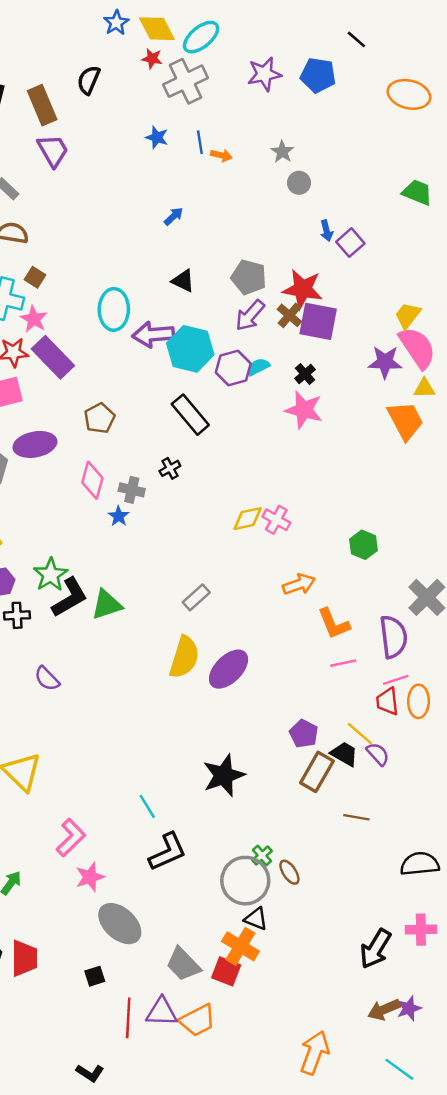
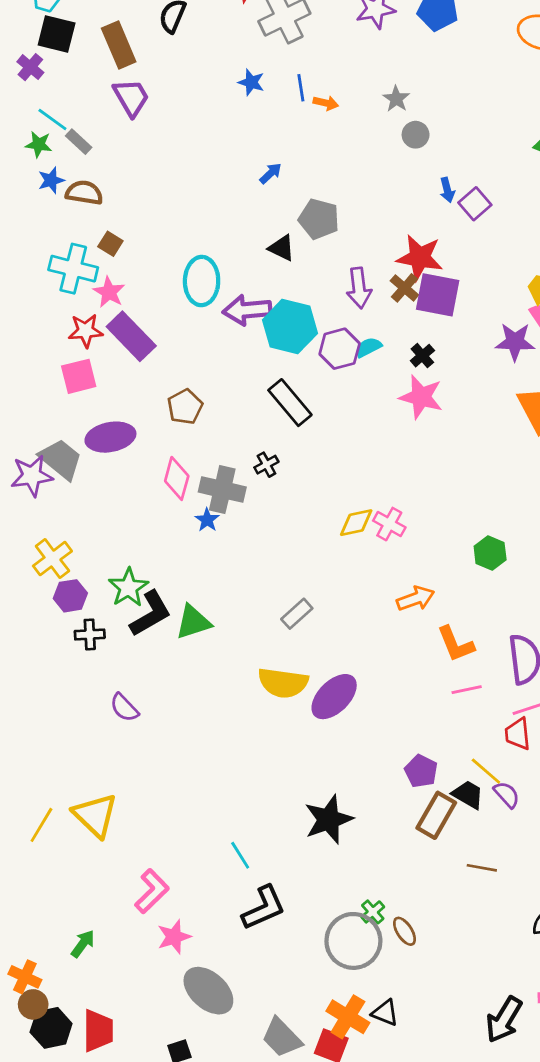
gray pentagon: (249, 277) -> (319, 219), moved
purple arrow: (250, 315) -> (359, 288), turned -48
gray cross: (132, 490) -> (222, 490), size x1.5
yellow semicircle: (184, 657) -> (283, 683), turned 81
black triangle: (256, 919) -> (385, 1013), moved

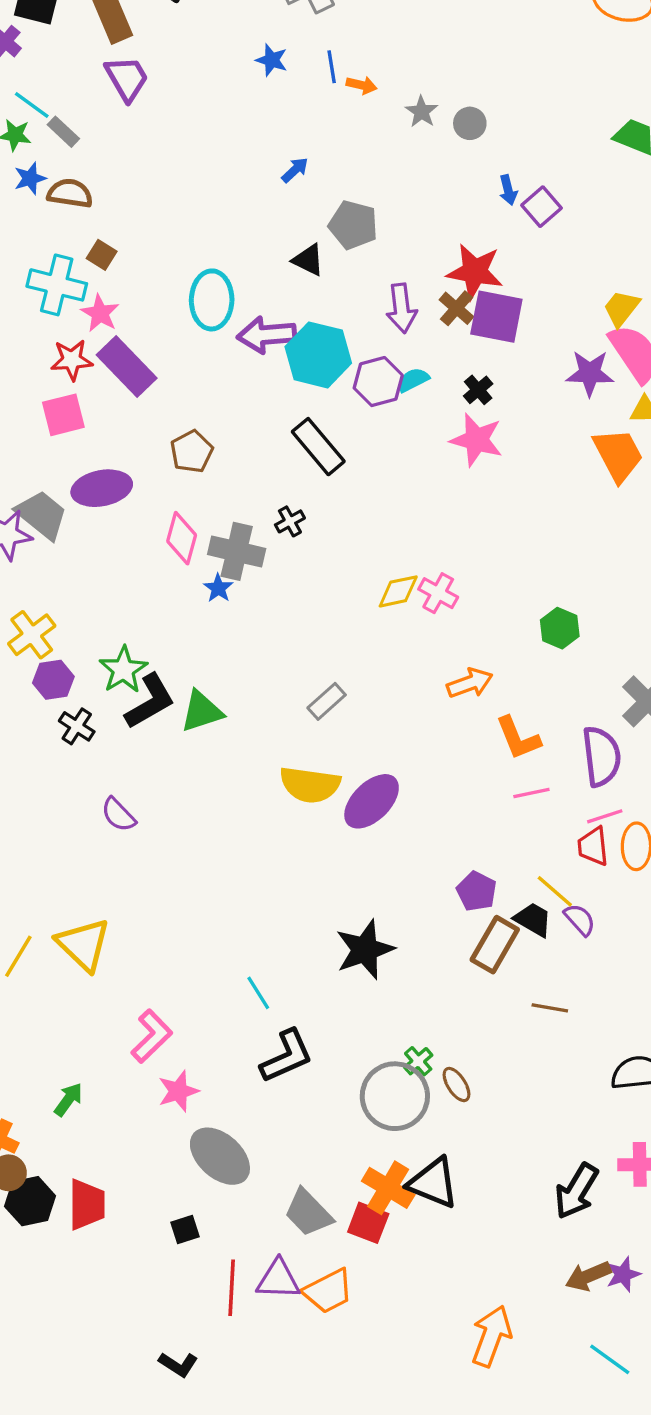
gray star: (396, 99) -> (422, 112), moved
black cross: (90, 634) -> (77, 726), turned 36
black triangle: (385, 1013) -> (433, 1183), size x1.6

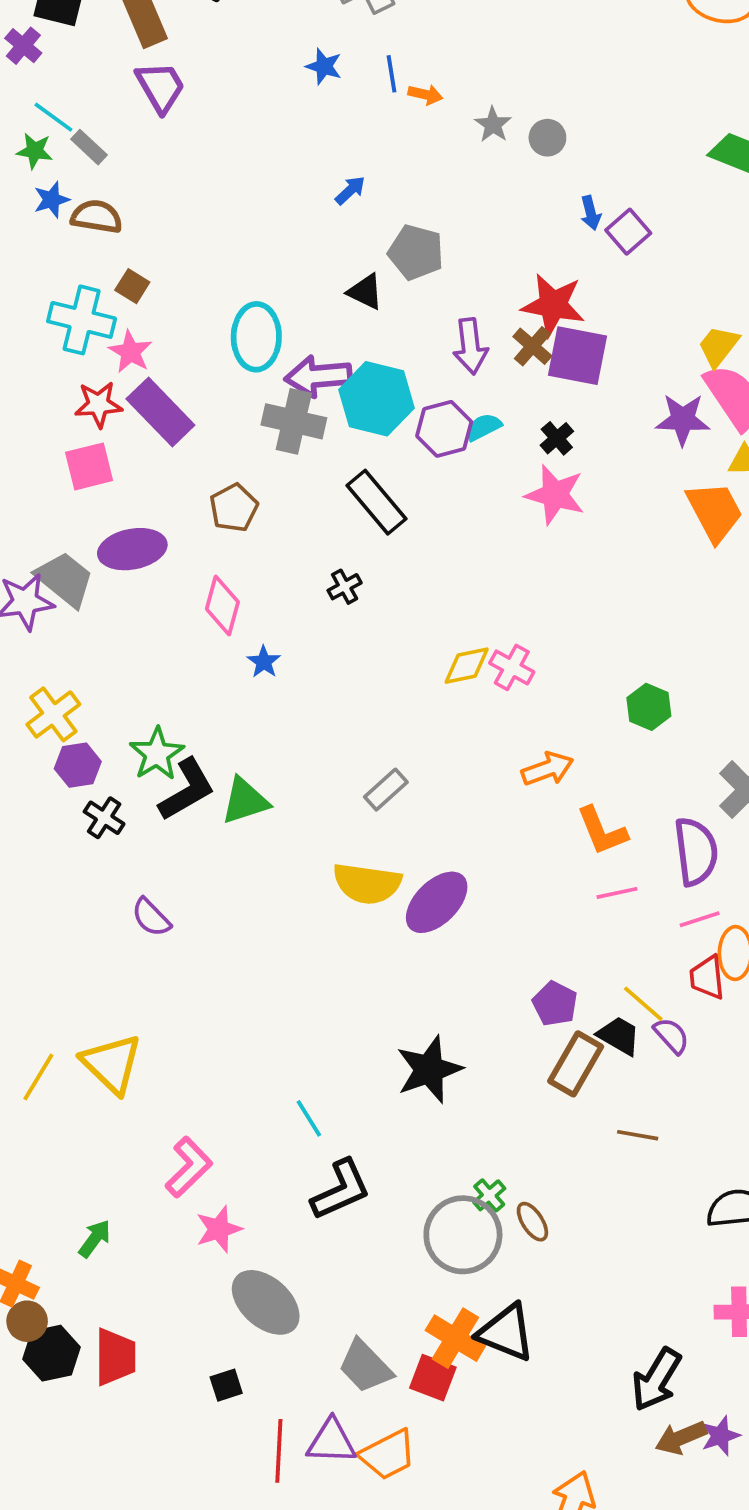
gray cross: (237, 551) -> (294, 421), moved
red trapezoid: (593, 846) -> (707, 977), moved
black arrow: (576, 1191) -> (656, 1379), moved

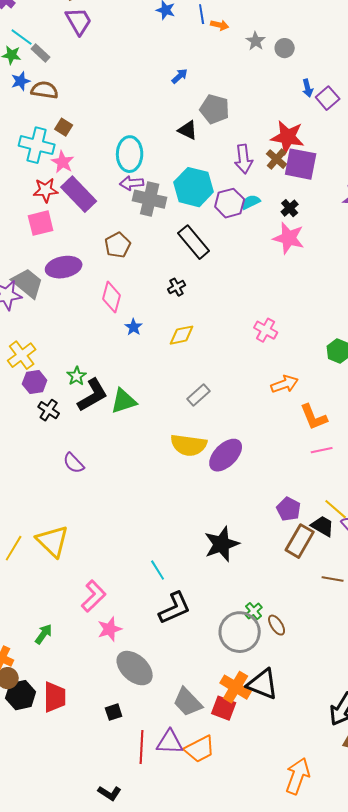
purple arrow: (318, 376) -> (132, 183), moved, size x0.7
yellow diamond: (467, 666) -> (182, 335), moved
green star: (157, 754) -> (77, 376), size x0.7

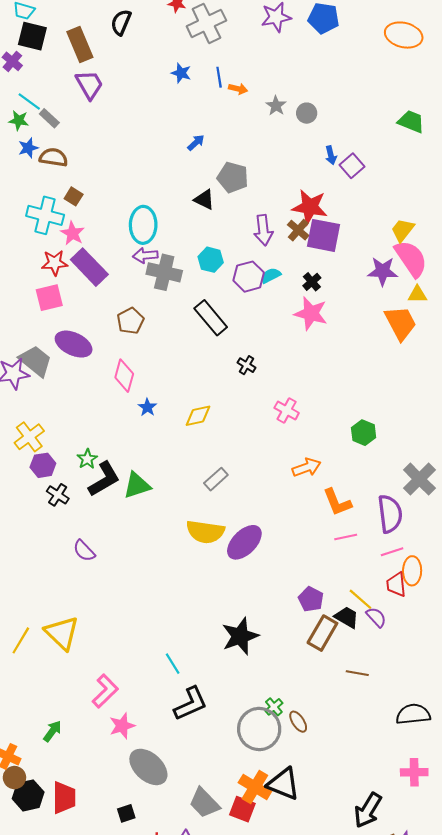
cyan hexagon: (194, 187) -> (211, 260), size x0.6
purple ellipse: (64, 267) -> (74, 344), turned 36
black cross: (177, 287) -> (247, 365), moved, turned -30

